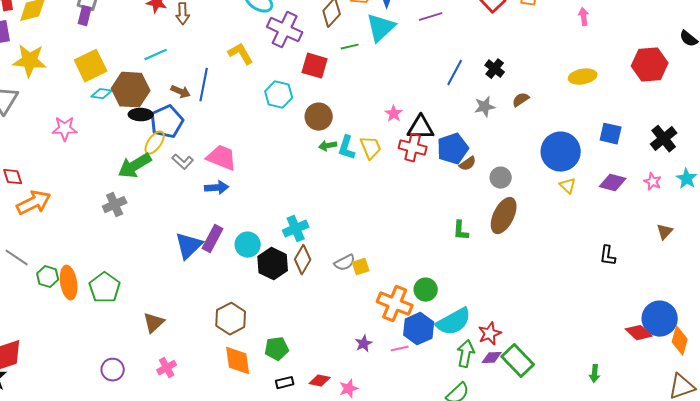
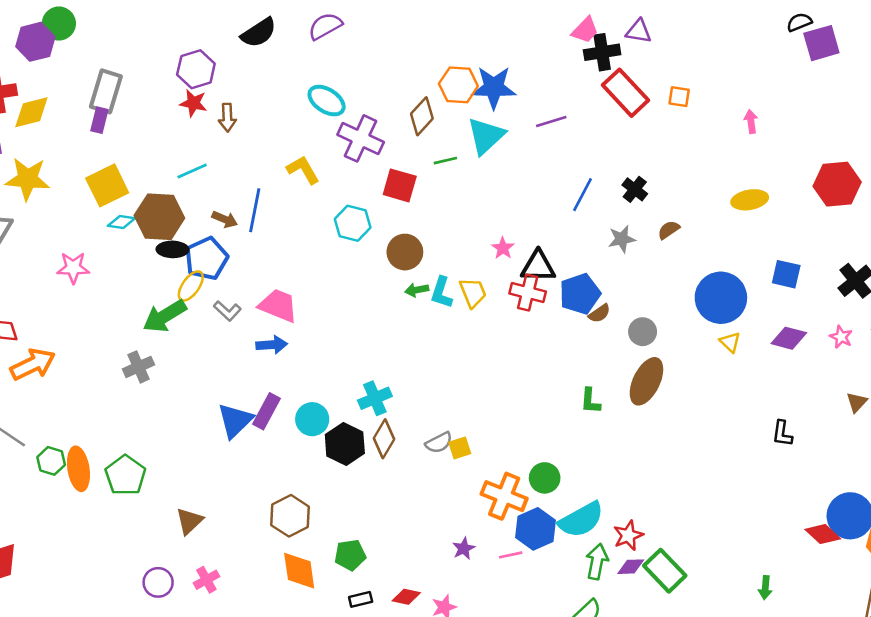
purple circle: (113, 370) -> (158, 582), moved

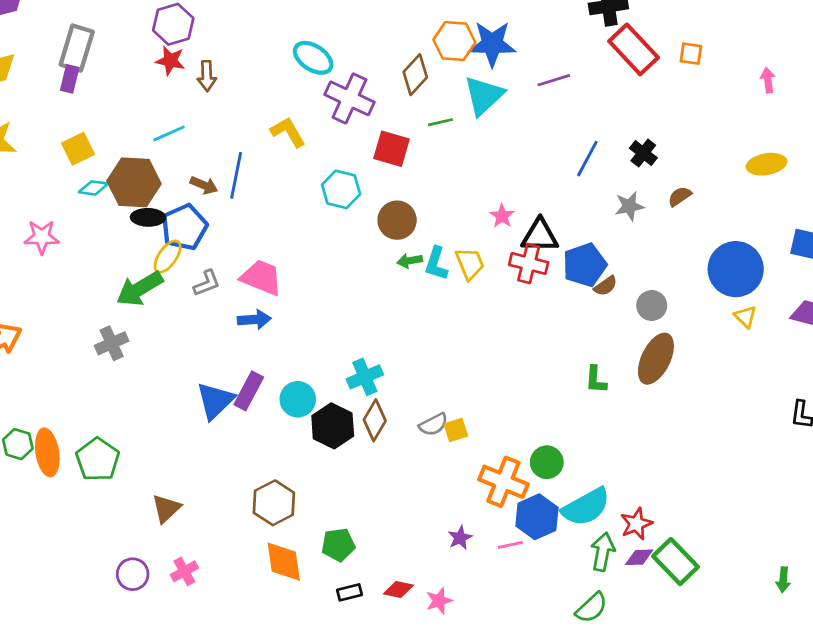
yellow square: (107, 185) -> (78, 149), size x0.7
gray L-shape: (227, 311) -> (207, 283), turned -64

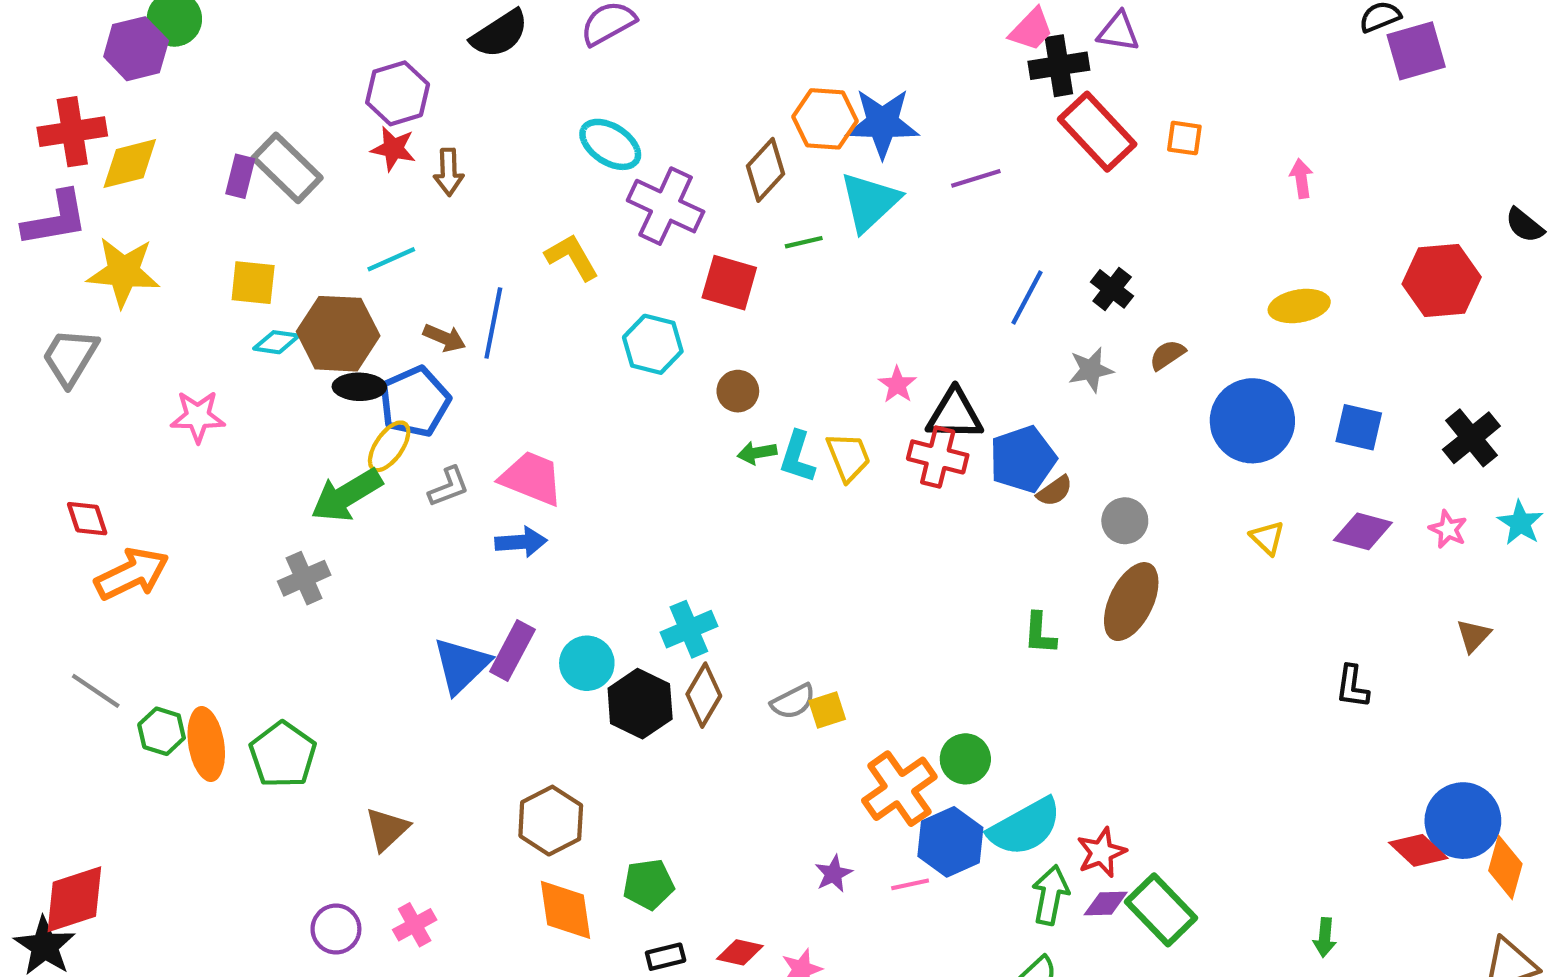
gray rectangle: (77, 48) -> (287, 168), moved, turned -63
yellow square: (78, 149) -> (253, 283), turned 32
brown circle: (397, 220) -> (738, 391), size x0.7
blue circle: (736, 269) -> (1252, 421), moved
orange cross: (503, 482) -> (899, 789), turned 33

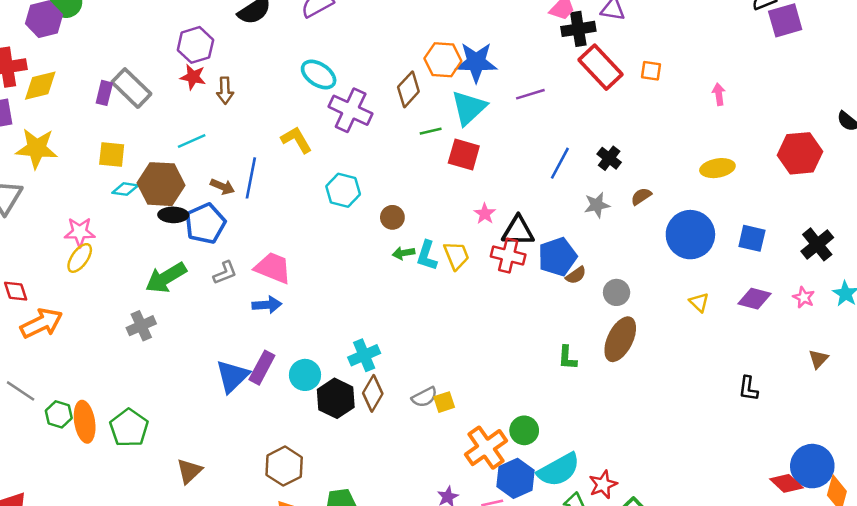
red square: (729, 283) -> (464, 155), moved
yellow ellipse: (389, 446) -> (80, 258), moved

